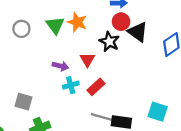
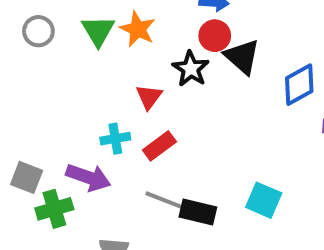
purple arrow: (60, 66) -> (88, 177), moved, size x1.5
gray square: (24, 102) -> (27, 177), moved

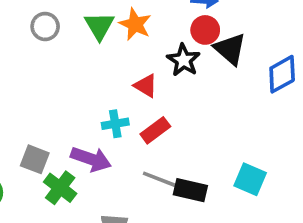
red triangle: (149, 97) -> (146, 86), turned -35
green cross: (54, 209) -> (60, 188), turned -36

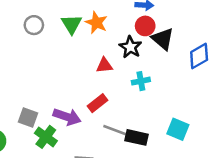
red triangle: (146, 86) -> (104, 65), turned -36
cyan cross: (115, 124) -> (141, 81), moved
red rectangle: (155, 130) -> (97, 103), moved

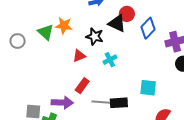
red circle: (145, 26) -> (127, 14), moved

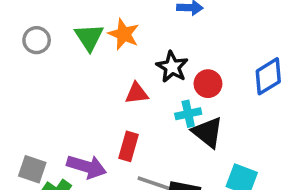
red circle: (127, 14) -> (208, 84), moved
black triangle: (117, 23) -> (208, 132), moved
red rectangle: (82, 86) -> (129, 146), turned -35

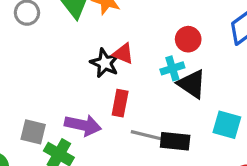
black star: (172, 67) -> (105, 63), moved
red triangle: (137, 93) -> (123, 54), turned 35

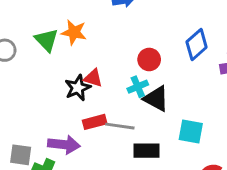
black star: (105, 63) -> (78, 88), turned 30
red rectangle: (120, 103) -> (95, 122), turned 70
gray line: (147, 135) -> (120, 126), moved

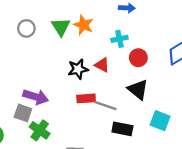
red triangle: (93, 78) -> (102, 65), moved
cyan cross: (138, 87) -> (119, 39), moved
purple arrow: (64, 145) -> (36, 97), moved

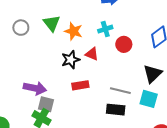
orange star: (83, 25) -> (74, 31), moved
black triangle: (138, 90) -> (153, 74), moved, turned 42
gray line: (105, 105) -> (120, 91), moved
gray square: (23, 113) -> (46, 104), moved

